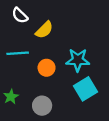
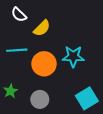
orange circle: (47, 68) -> (44, 64), size x1.5
cyan square: (85, 89) -> (87, 98), moved

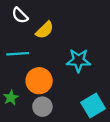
orange circle: (44, 64) -> (39, 81), moved

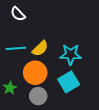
yellow semicircle: (45, 30) -> (40, 48), moved
cyan square: (93, 106) -> (69, 82), moved

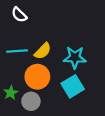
gray circle: (38, 96) -> (31, 101), moved

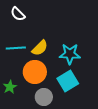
gray circle: (31, 101) -> (44, 97), moved

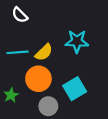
cyan star: (70, 54) -> (77, 41), moved

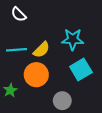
cyan square: (75, 89) -> (81, 69), moved
gray circle: (48, 106) -> (62, 101), moved

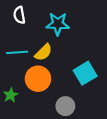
white semicircle: (19, 14) -> (19, 15), turned 35
cyan star: (73, 39) -> (58, 24), moved

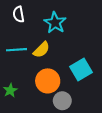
cyan star: (58, 24) -> (55, 23), turned 30
orange circle: (38, 79) -> (48, 81), moved

